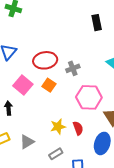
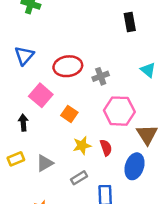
orange square: (49, 85) -> (69, 114), moved

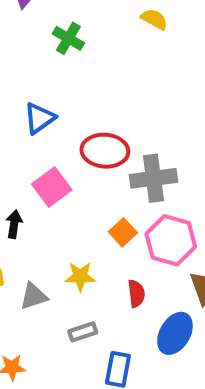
gray cross: (101, 76) -> (153, 178), size x1.6
orange square: (69, 114) -> (123, 232), moved
yellow star: (82, 145) -> (80, 276), moved

